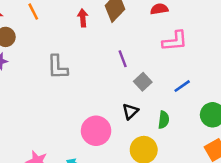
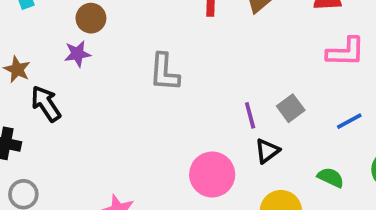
purple line: (123, 59) -> (250, 115), moved
green semicircle: (164, 120) -> (331, 177), moved, turned -78

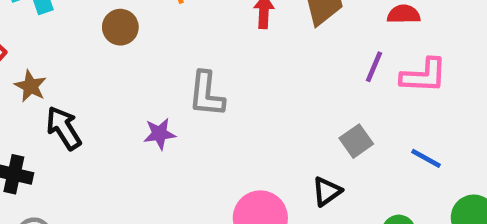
purple star: (77, 54) -> (160, 134), moved
purple line: (250, 115) -> (374, 67), moved, turned 36
blue line: (349, 121) -> (426, 158), turned 56

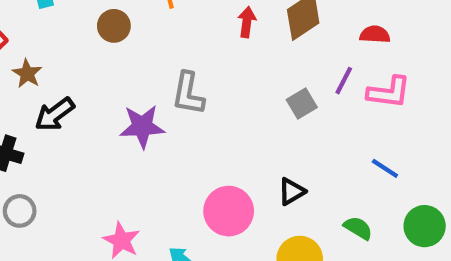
black arrow: (64, 128) -> (55, 114), turned -99
purple star: (160, 134) -> (142, 127), size x1.5
gray square: (356, 141) -> (302, 104), moved

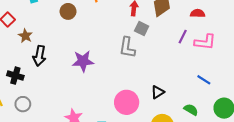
gray L-shape: (188, 93) -> (127, 47), moved
gray square: (302, 104) -> (142, 28), moved, turned -32
black arrow: (55, 114) -> (39, 56), turned -42

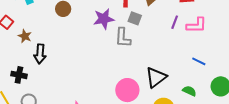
purple star: (83, 61) -> (104, 19), moved
black triangle: (158, 92) -> (156, 77), size x1.6

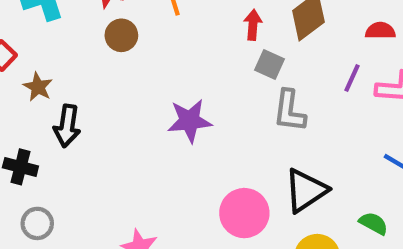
purple star: (104, 19) -> (190, 121), moved
gray L-shape: (123, 38) -> (289, 111), moved

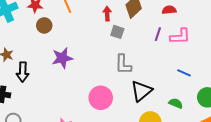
gray L-shape: (289, 111) -> (123, 64), moved
purple star: (190, 121) -> (62, 58), moved
pink circle: (244, 213) -> (101, 98), moved

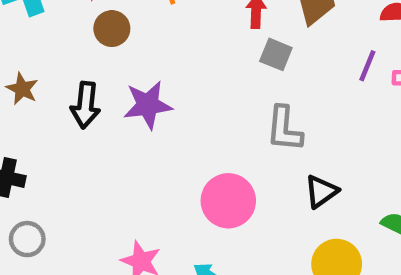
black arrow: (23, 72) -> (85, 105), moved
black triangle: (141, 91) -> (321, 191), size x0.7

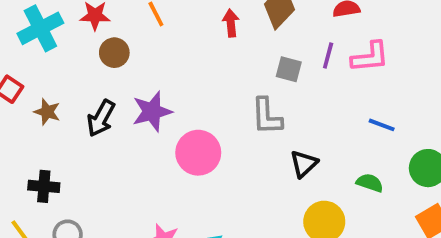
gray square: (276, 54) -> (289, 69), moved
black arrow: (85, 105) -> (101, 118), turned 30
pink circle: (228, 201) -> (198, 153), moved

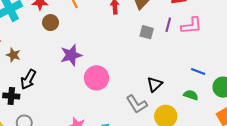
gray L-shape: (267, 116) -> (137, 104), moved, turned -30
black arrow: (101, 118) -> (28, 79), moved
blue line: (382, 125) -> (198, 72), moved

